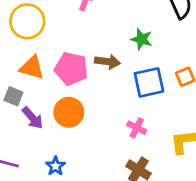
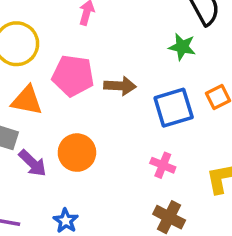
green star: (142, 39) -> (182, 47), moved
pink pentagon: (71, 69) -> (73, 76), moved

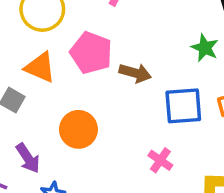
purple arrow: (33, 163) -> (28, 158), moved

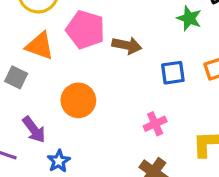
blue square: (183, 106) -> (173, 73), size x0.7
pink cross: (160, 160) -> (155, 124), turned 35

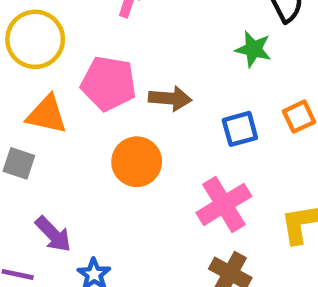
orange circle: (78, 100) -> (137, 162), moved
pink cross: (155, 124) -> (224, 204), size x1.6

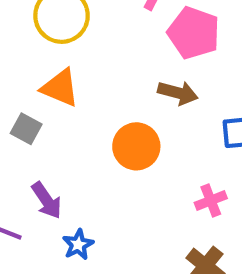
pink pentagon: (109, 83) -> (194, 33), moved
pink cross: (224, 204) -> (211, 201), size x0.6

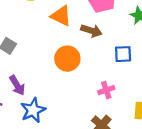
orange triangle: (60, 88) -> (61, 16), moved
blue star: (78, 245) -> (33, 110), size x1.5

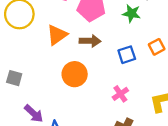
orange triangle: (61, 16) -> (57, 35), turned -45

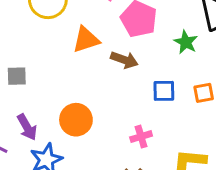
orange circle: (75, 74) -> (76, 120), moved
gray square: (14, 78) -> (17, 76), turned -35

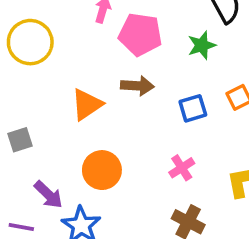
orange triangle: (86, 40) -> (87, 105), moved
green star: (186, 42) -> (202, 45), turned -30

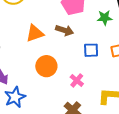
pink cross: (182, 168) -> (77, 80), turned -32
orange circle: (102, 170) -> (46, 66), moved

